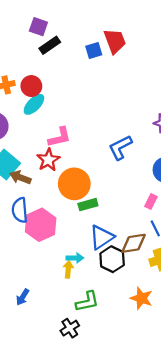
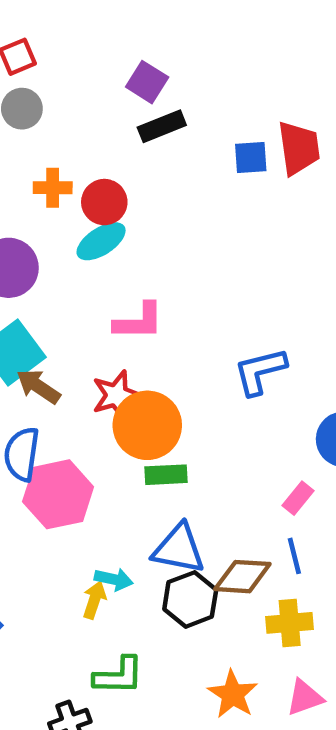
red star: (48, 160) -> (117, 395), moved
blue triangle: (102, 237) -> (179, 549), turned 32

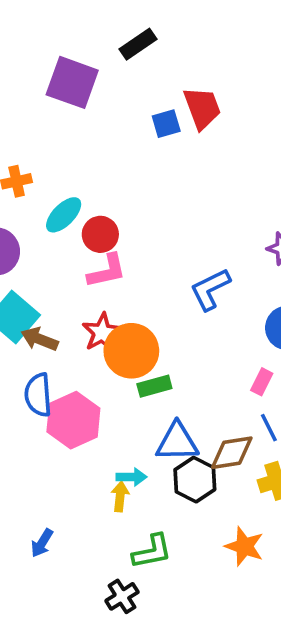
purple square: (147, 82) -> (72, 82), size x1.6
black rectangle: (162, 126) -> (138, 44), moved
red circle: (104, 202) -> (100, 234), moved

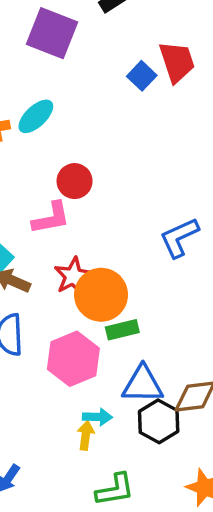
blue square: (166, 124) -> (142, 76), turned -32
cyan ellipse: (64, 215) -> (36, 116), moved
pink L-shape: (107, 271) -> (51, 218), moved
pink hexagon: (73, 420) -> (73, 359), moved

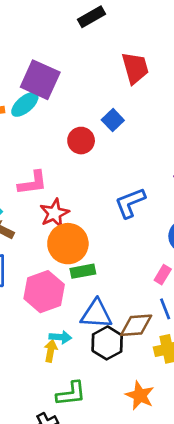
purple square: (52, 33) -> (40, 80), moved
blue square: (142, 76) -> (113, 120), moved
red circle: (75, 181) -> (81, 141), moved
red star: (73, 276) -> (54, 213), moved

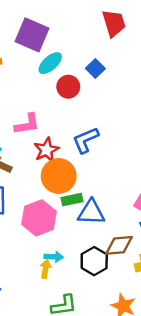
cyan ellipse: (25, 104) -> (50, 63), moved
blue L-shape: (130, 203) -> (86, 140), moved
blue triangle: (96, 314) -> (91, 212), moved

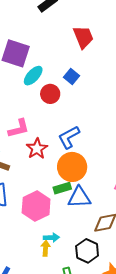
orange circle: (59, 176) -> (72, 167), moved
black hexagon: (94, 261) -> (87, 251), moved

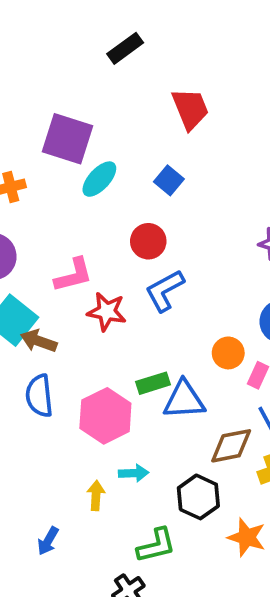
red circle: (50, 94) -> (148, 241), moved
red star: (37, 149) -> (107, 312), turned -30
orange circle: (72, 167) -> (228, 353), moved, size x0.6
yellow arrow: (46, 248) -> (96, 495), moved

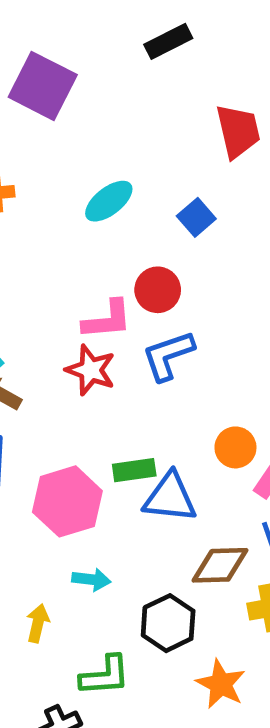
purple square: (68, 139) -> (43, 86), moved
pink L-shape: (73, 275) -> (107, 320), moved
yellow arrow: (96, 495) -> (38, 623), moved

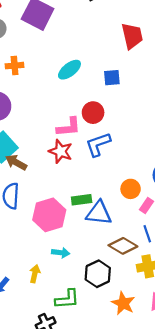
blue square: (196, 217) -> (112, 78), turned 36
brown diamond: (220, 565) -> (123, 246), turned 32

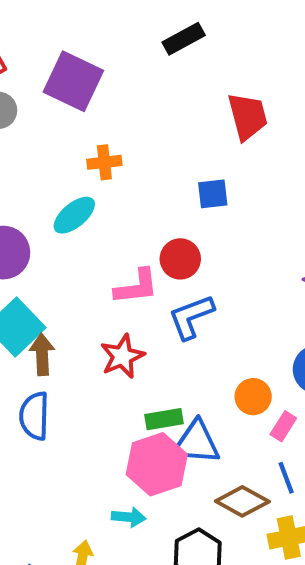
orange cross: (15, 66) -> (104, 162), moved
cyan ellipse: (69, 70) -> (74, 215), moved
red star: (61, 151) -> (122, 356), moved, turned 30
brown arrow: (16, 162) -> (42, 354), turned 60
pink hexagon: (49, 215) -> (157, 464), moved

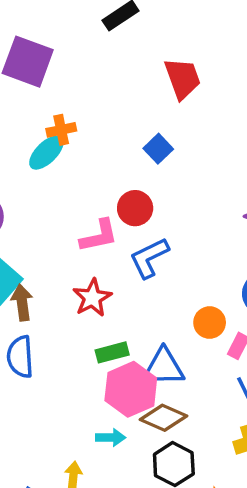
blue square: (213, 194) -> (158, 149), turned -32
cyan ellipse: (74, 215) -> (46, 153), moved
green rectangle: (164, 419) -> (112, 352), moved
brown diamond: (242, 501) -> (163, 418), moved

